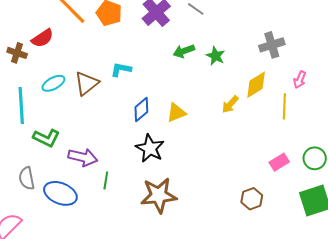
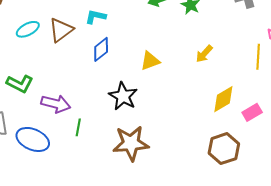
yellow diamond: (256, 85) -> (223, 99), moved
blue diamond: (141, 109) -> (101, 49), moved
brown hexagon: (252, 199) -> (224, 149), size x1.4

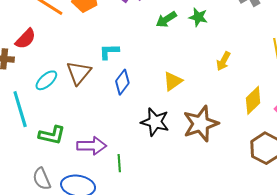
brown star: (131, 143) -> (201, 124), moved

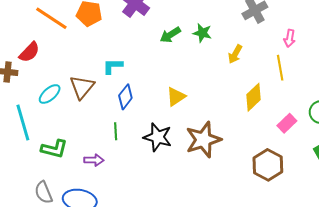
yellow arrow: (223, 61) -> (235, 54), moved
yellow diamond: (253, 100) -> (253, 97), moved
purple arrow: (92, 146) -> (94, 160), size x0.7
green line: (119, 163) -> (116, 131), moved

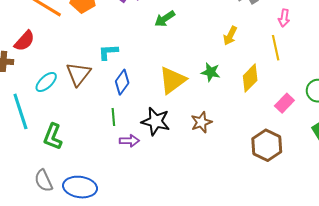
green star: (202, 33) -> (211, 72), moved
yellow triangle: (176, 97) -> (172, 80), size x1.4
brown star: (203, 140) -> (201, 122), size x0.6
green L-shape: (54, 149) -> (53, 137), turned 100
purple arrow: (94, 160) -> (129, 141), moved

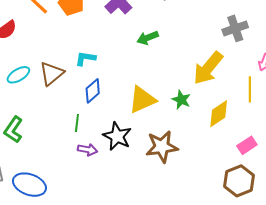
yellow arrow: (230, 36) -> (208, 68), size x1.8
brown star: (201, 122) -> (162, 147), size x1.5
brown hexagon: (267, 145) -> (239, 181), moved

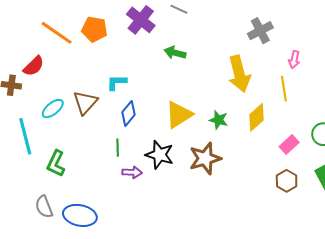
green arrow: (148, 38) -> (175, 53), turned 45
yellow arrow: (208, 68) -> (239, 74), turned -45
green star: (181, 100) -> (219, 120), moved
brown hexagon: (239, 181) -> (287, 181), size x0.7

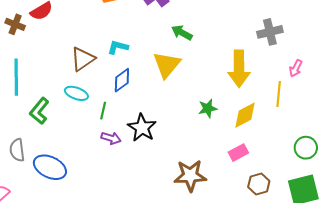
cyan ellipse: (53, 109) -> (76, 93), moved, turned 45
yellow triangle: (179, 115) -> (167, 65), moved, turned -32
green star: (219, 120) -> (208, 108), turned 30
pink rectangle: (289, 144) -> (238, 153), moved
brown star: (205, 158) -> (190, 176), moved

